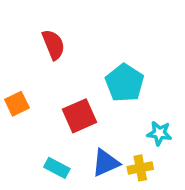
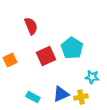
red square: (79, 116) -> (46, 56), moved

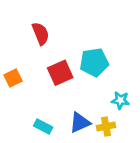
cyan pentagon: (72, 48) -> (94, 62), turned 30

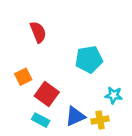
red square: (60, 73) -> (47, 94), moved, turned -30
orange square: (13, 78) -> (23, 77), moved

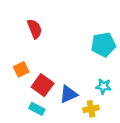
cyan pentagon: (89, 59) -> (103, 45), moved
blue triangle: (75, 116) -> (68, 94), moved

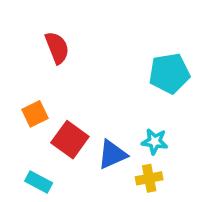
cyan star: (103, 86) -> (155, 141), moved
cyan rectangle: (37, 109) -> (39, 182), moved

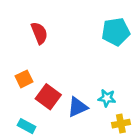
cyan pentagon: (169, 73) -> (116, 32), moved
yellow cross: (149, 178) -> (121, 124), moved

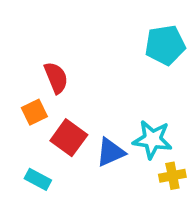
red semicircle: (39, 33) -> (56, 78), moved
cyan star: (107, 98) -> (152, 139), size x1.5

